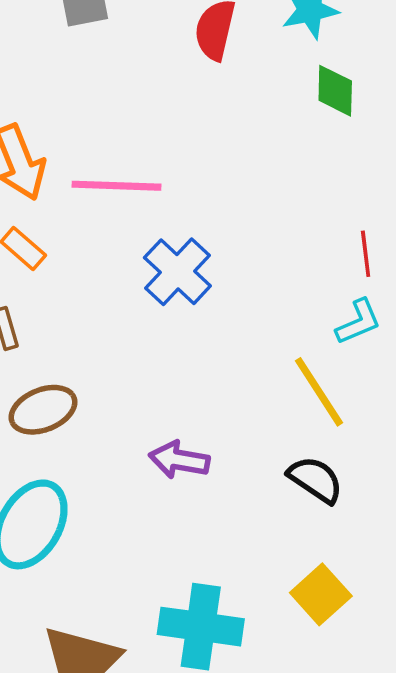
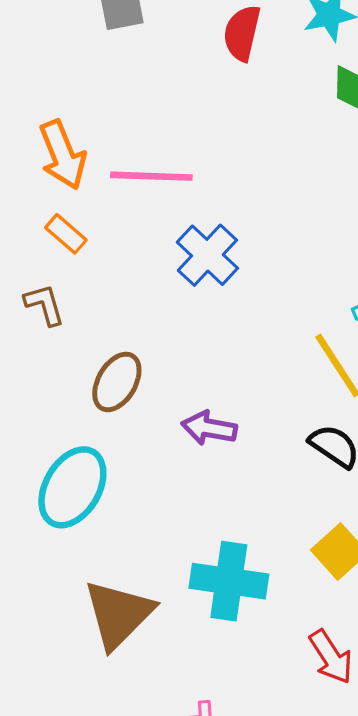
brown ellipse: (43, 410) -> (117, 382), moved, turned -38

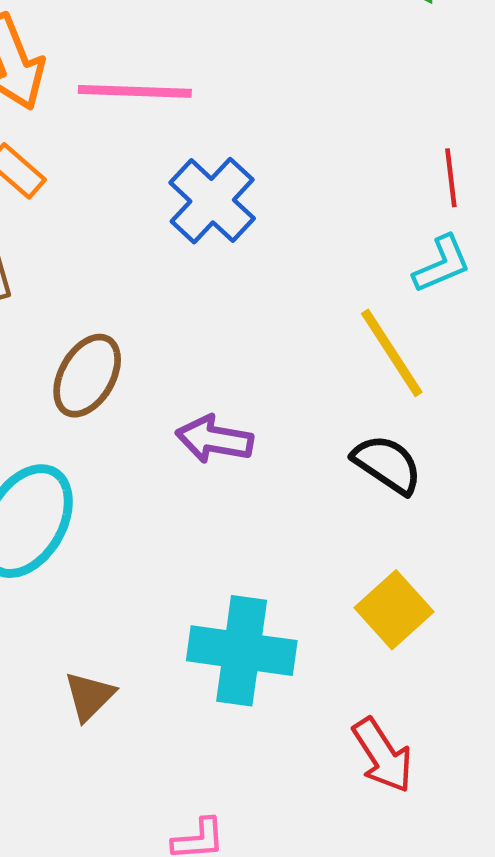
brown triangle: (119, 614) -> (89, 696), size x0.5

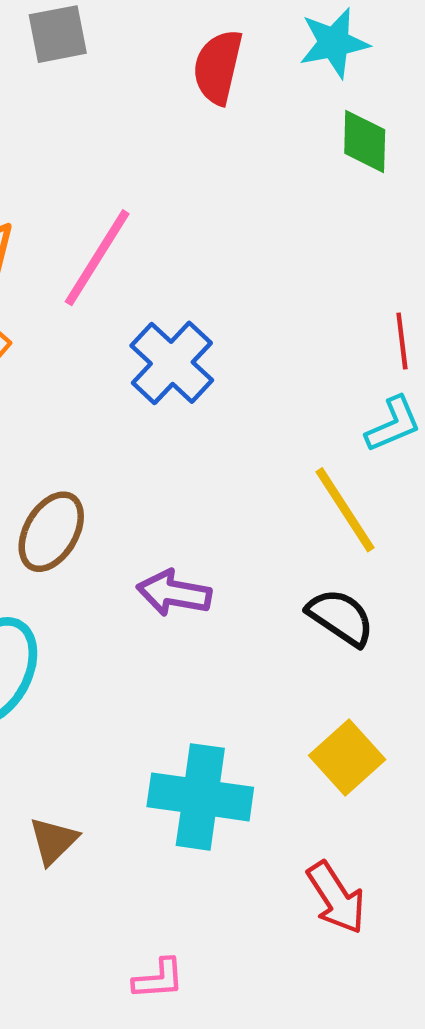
pink line: (135, 91) -> (97, 258), turned -60

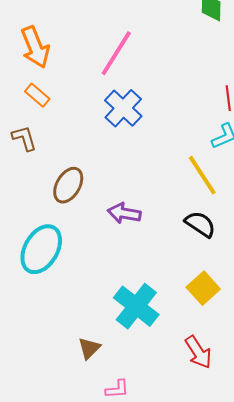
pink line: (97, 258) -> (116, 53), moved
cyan cross: (200, 797) -> (136, 306), turned 30
brown triangle: (53, 841) -> (89, 348), moved

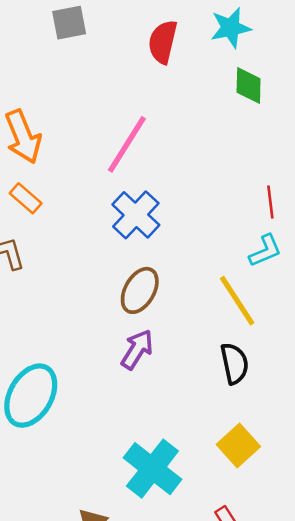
brown ellipse: (68, 185) -> (140, 290), moved
purple arrow: (124, 213) -> (137, 349), turned 112
black semicircle: (200, 224) -> (234, 363), turned 44

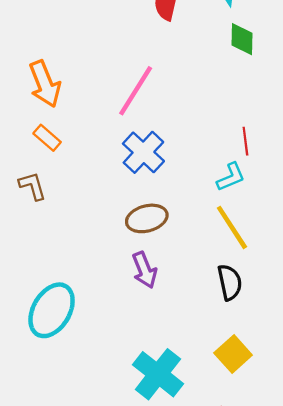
red line: (270, 202) -> (245, 141), moved
cyan L-shape: (265, 251) -> (231, 177), moved
brown ellipse: (140, 290) -> (147, 218), turned 45
purple arrow: (137, 349) -> (145, 270), turned 126

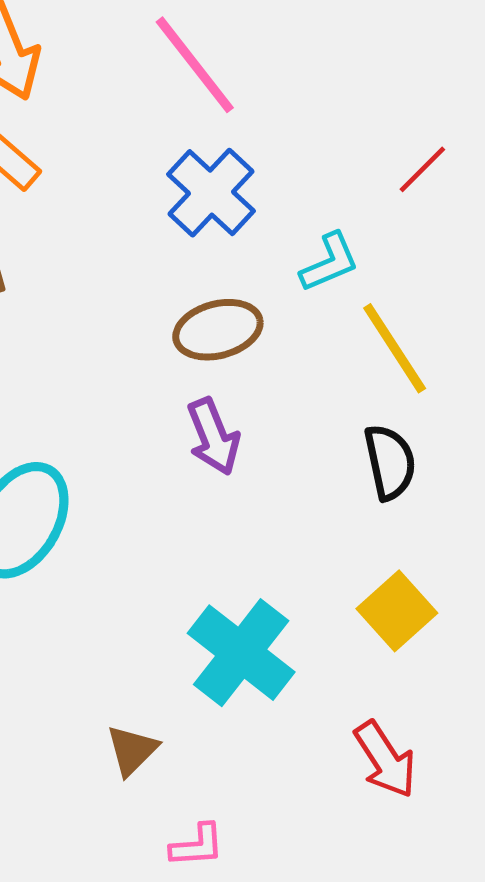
pink line: (136, 91) -> (195, 65), turned -70
red line: (245, 141) -> (422, 169), turned 52
cyan L-shape: (231, 177) -> (329, 262), moved

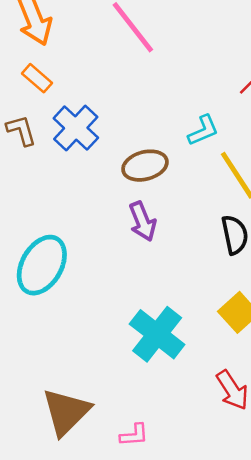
blue cross: (211, 193) -> (76, 128), moved
brown triangle: (132, 750) -> (66, 412), moved, size x1.8

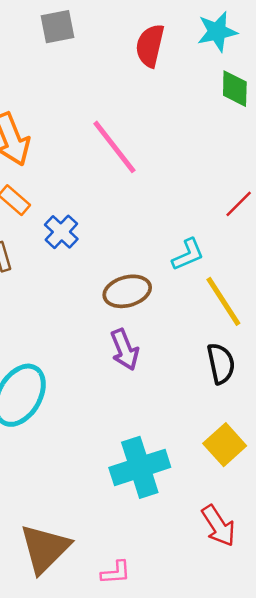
blue cross: (76, 128) -> (61, 232), moved, size x0.7
cyan cross: (157, 334) -> (140, 467), turned 34

